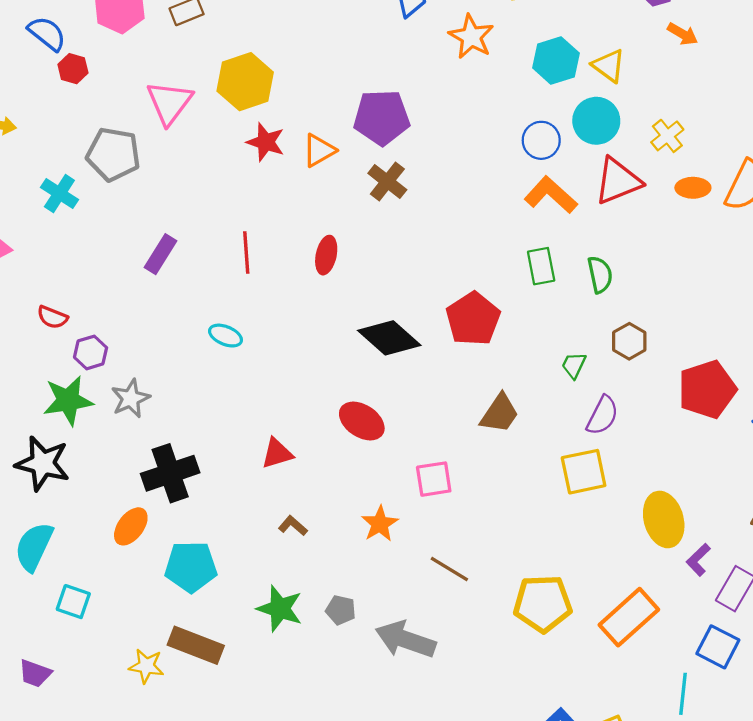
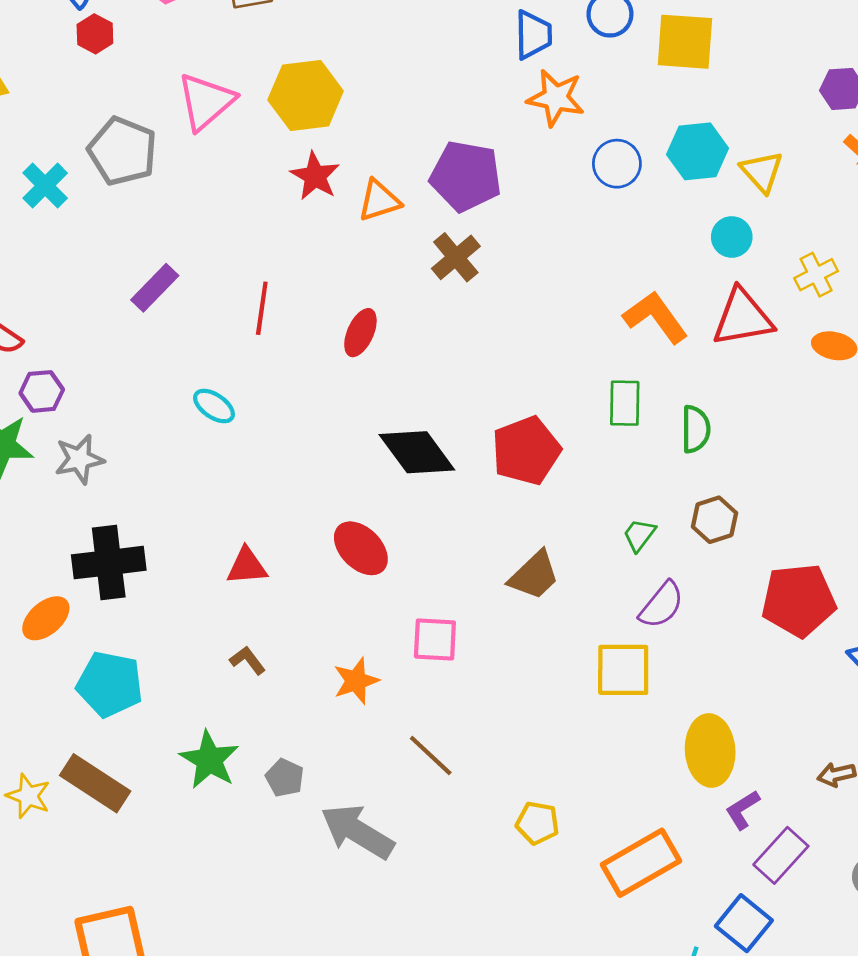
orange star: (471, 37) -> (556, 98), moved, turned -30
cyan circle: (596, 121) -> (732, 237), size x0.7
blue circle: (541, 140) -> (617, 164), moved
yellow pentagon: (543, 604) -> (537, 823), size x0.6

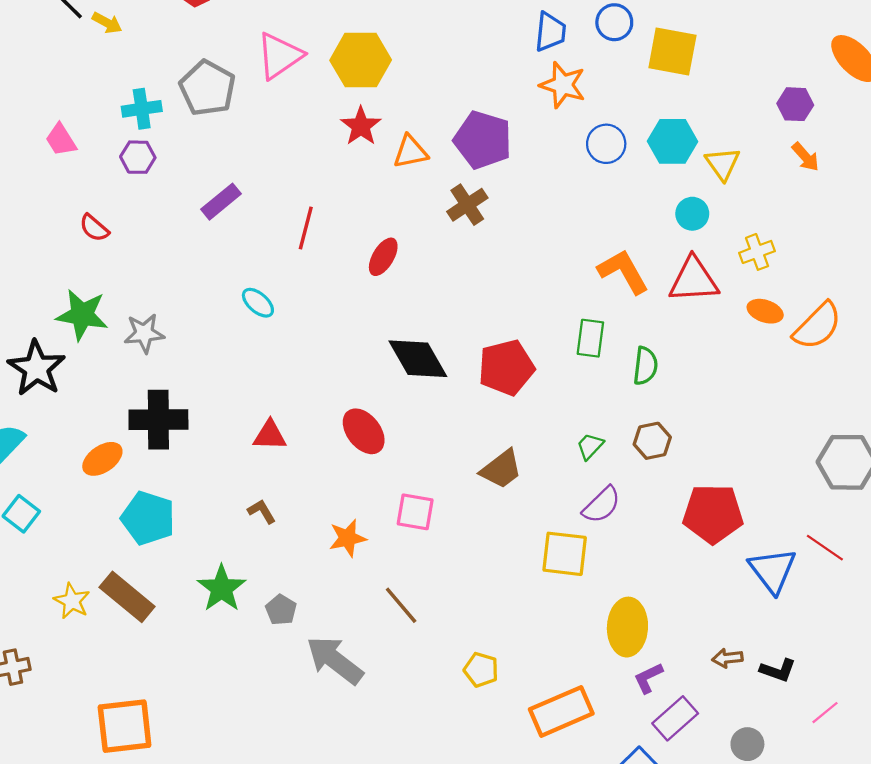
cyan cross: (45, 186) -> (142, 109), turned 30
purple hexagon: (42, 391) -> (138, 157), moved

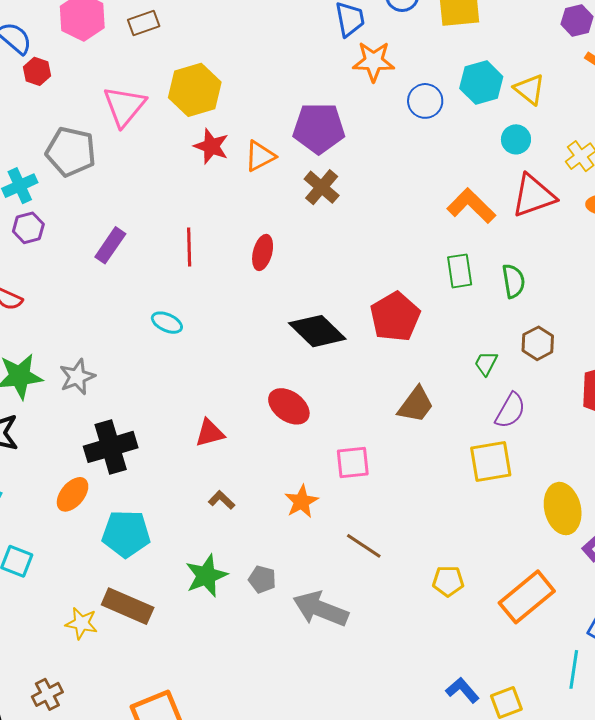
green star: (222, 588) -> (206, 576), turned 30

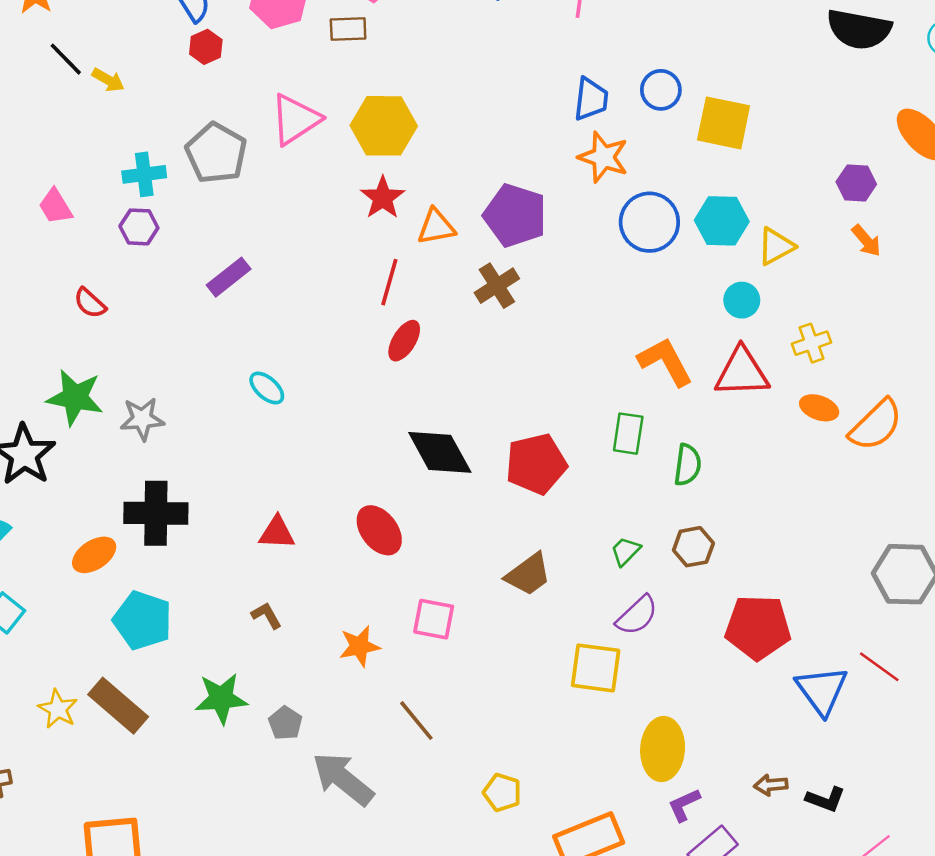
yellow triangle: (530, 89) -> (776, 246), turned 36
blue circle: (425, 101) -> (649, 222), size x1.4
red line: (189, 247) -> (389, 282), moved

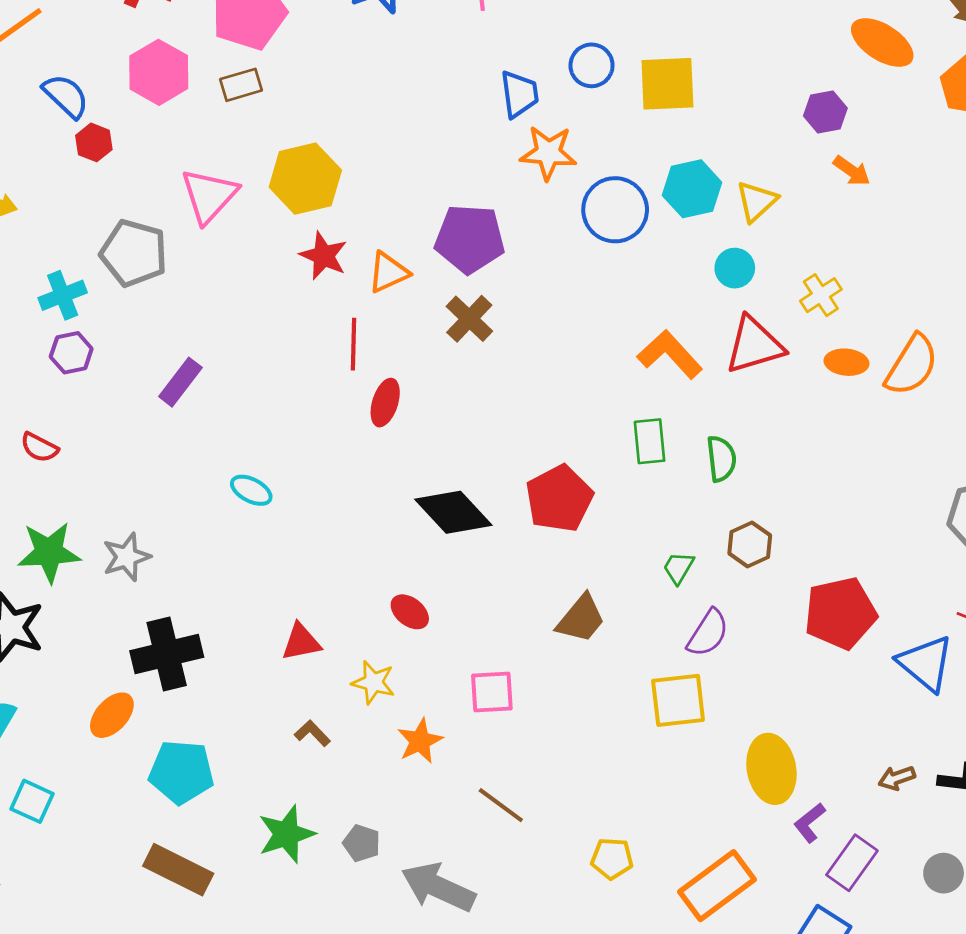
red ellipse: (379, 530) -> (410, 612), size x0.7
yellow star: (58, 709) -> (373, 682), moved

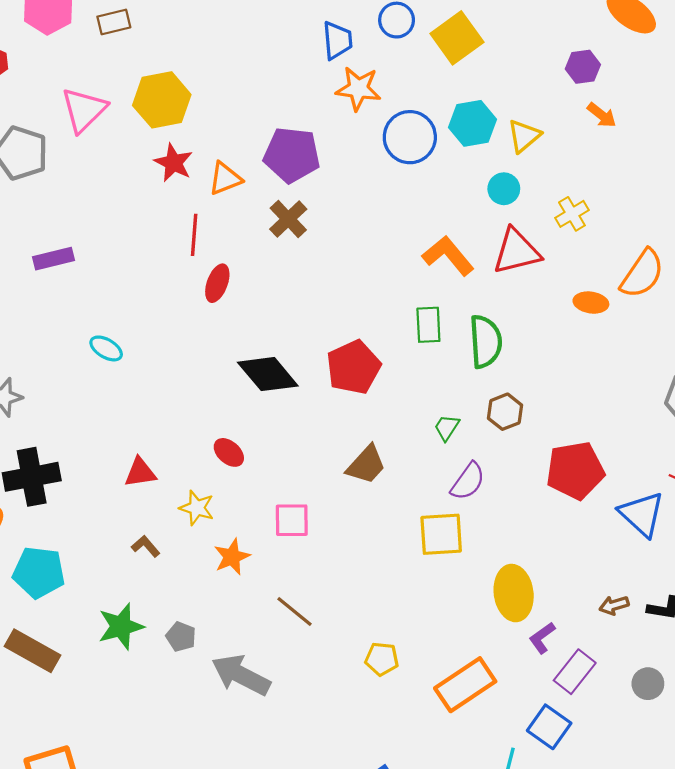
yellow square: (667, 84) -> (457, 38), turned -36
orange ellipse: (846, 362) -> (591, 303), moved
purple rectangle: (180, 382) -> (53, 259), turned 36
green semicircle: (721, 459) -> (485, 342), size x1.4

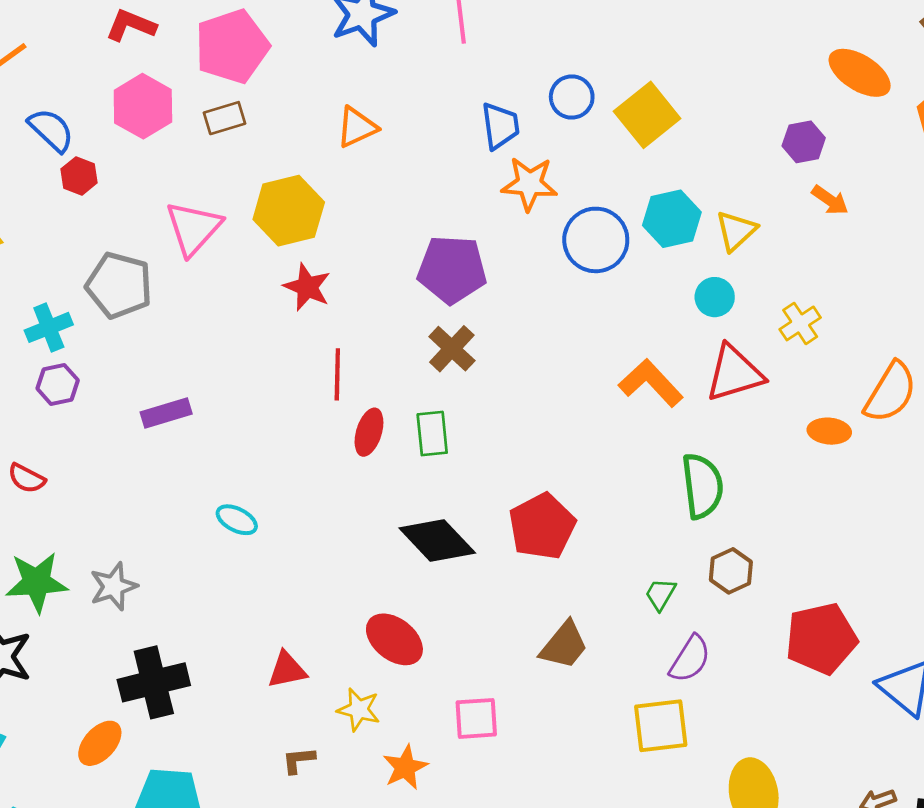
orange triangle: (225, 179) -> (357, 127), moved
green rectangle: (428, 325) -> (432, 434), moved
red ellipse: (229, 452) -> (394, 639), size x1.5
brown L-shape: (146, 546) -> (299, 760), turned -52

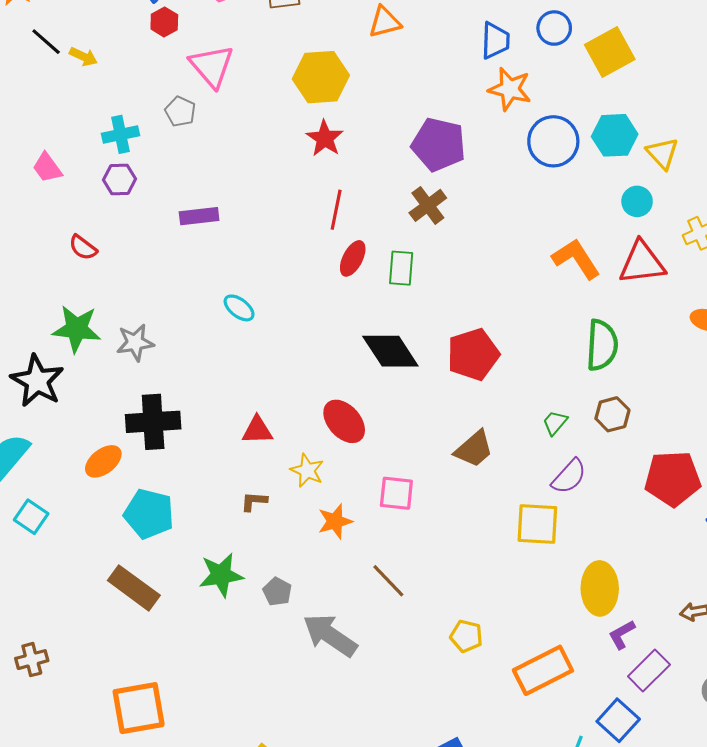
pink triangle: (193, 228) -> (212, 66), moved, turned -33
yellow triangle: (736, 231) -> (662, 153), turned -40
gray pentagon: (119, 285) -> (180, 112), size x0.6

